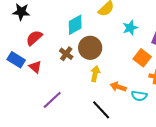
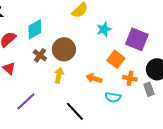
cyan diamond: (75, 25) -> (35, 29), moved
yellow arrow: (95, 74) -> (59, 75), moved
orange arrow: (118, 87) -> (94, 78), moved

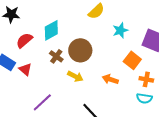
yellow arrow: (59, 75) -> (75, 76), turned 105
cyan semicircle: (113, 97) -> (144, 98), moved

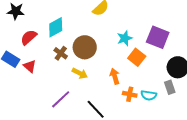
cyan star: (120, 30) -> (125, 38), moved
orange arrow: (110, 79) -> (115, 76), turned 56
orange cross: (146, 79) -> (130, 94), moved
purple line: (42, 102) -> (61, 99), moved

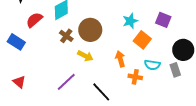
purple square: (158, 37) -> (163, 20), size x0.7
red triangle: (30, 66) -> (19, 82), moved
cyan semicircle: (149, 95) -> (152, 65), moved

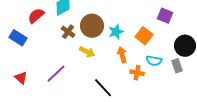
cyan star: (130, 21) -> (116, 32), moved
purple line: (66, 82) -> (56, 74), moved

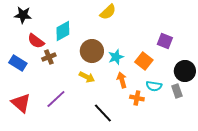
red semicircle: (36, 16) -> (36, 41), turned -102
brown cross: (68, 32) -> (49, 57), moved, turned 32
red triangle: (21, 78) -> (21, 103), size x1.5

